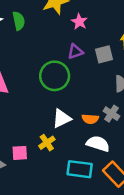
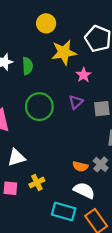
purple triangle: (75, 52) -> (76, 102), turned -32
green circle: (55, 76) -> (39, 107), moved
white triangle: (62, 118) -> (16, 158), moved

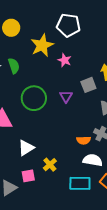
yellow circle: (46, 23) -> (11, 28), moved
purple triangle: (76, 102) -> (66, 96), moved

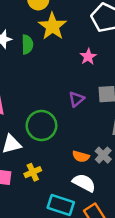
yellow star: (42, 45) -> (52, 26), moved, turned -30
green circle: (34, 98) -> (41, 126), moved

